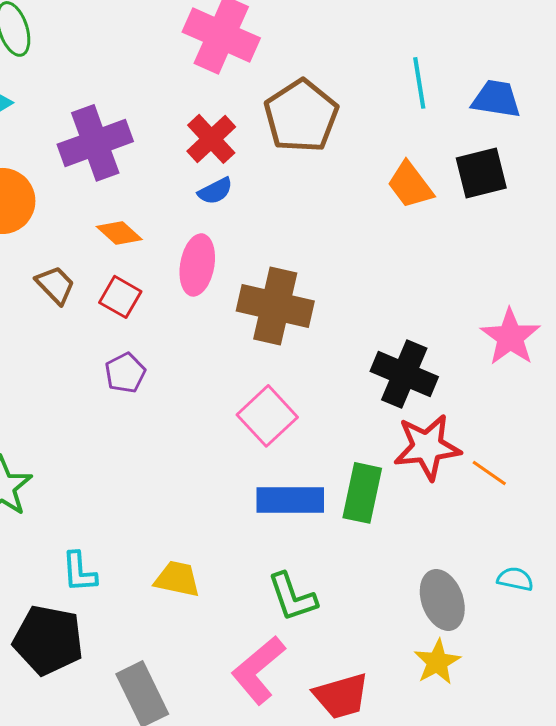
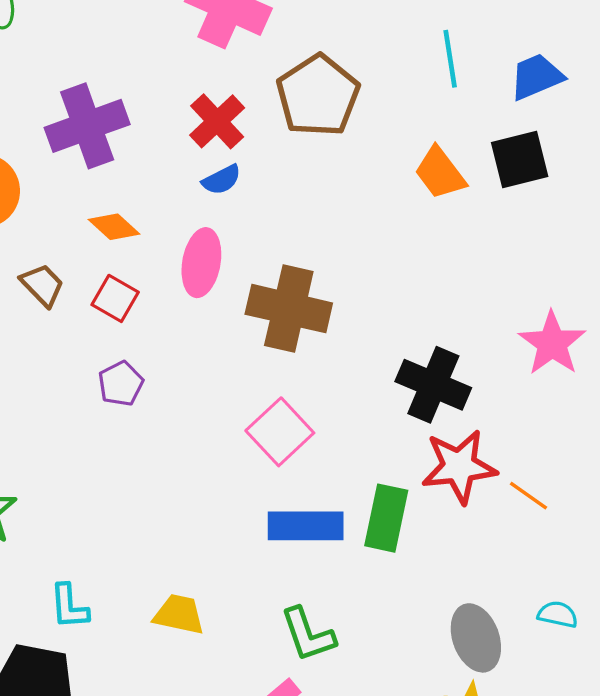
blue trapezoid: (496, 99) -> (536, 77), turned -32

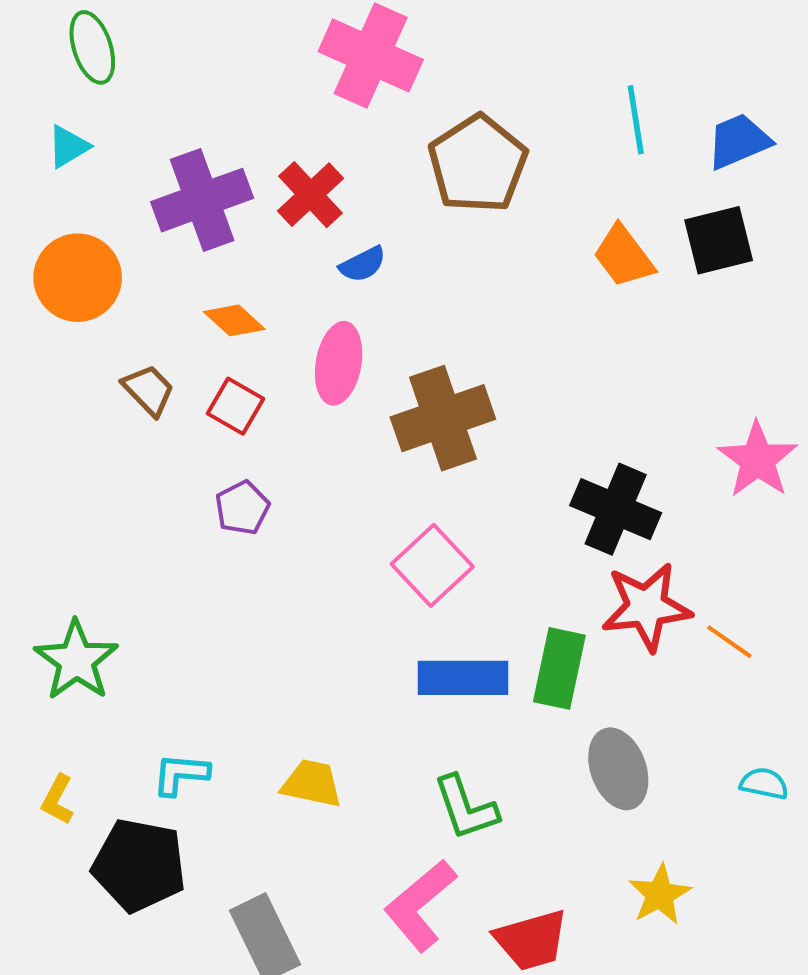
red cross: (217, 121) -> (310, 195), moved
brown cross: (289, 309) -> (443, 418), turned -32
cyan L-shape: (69, 607) -> (181, 774), turned 99
gray ellipse: (476, 638) -> (618, 769), moved

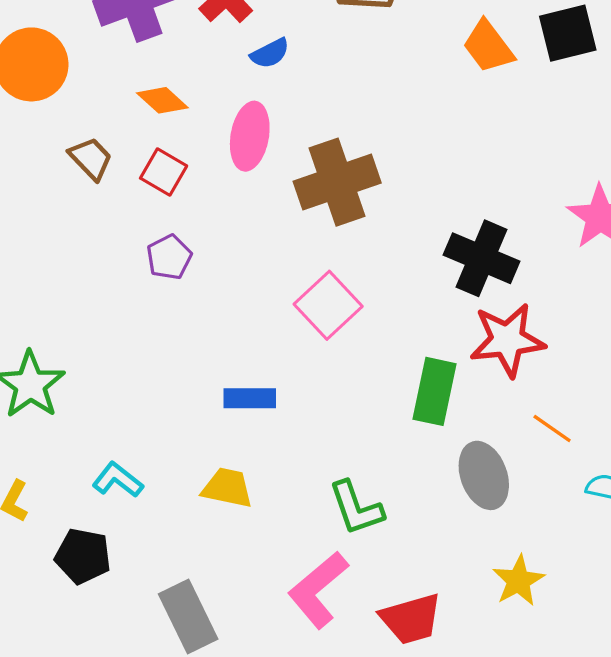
orange line: (729, 642) -> (552, 428), moved
blue rectangle: (463, 678) -> (250, 398), moved, size x0.7
cyan L-shape: (181, 774) -> (118, 480), turned 33
black pentagon: (139, 865) -> (83, 556), size x0.7

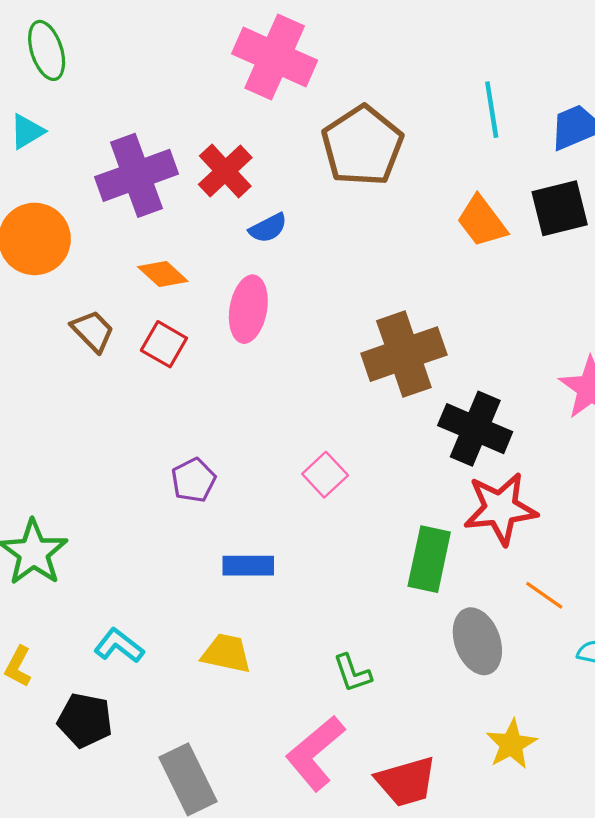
brown cross: (337, 182) -> (404, 354), moved
purple pentagon: (169, 257) -> (194, 480), moved
pink square: (328, 305) -> (325, 475), size x0.7
green L-shape: (356, 508) -> (352, 673), size x0.7

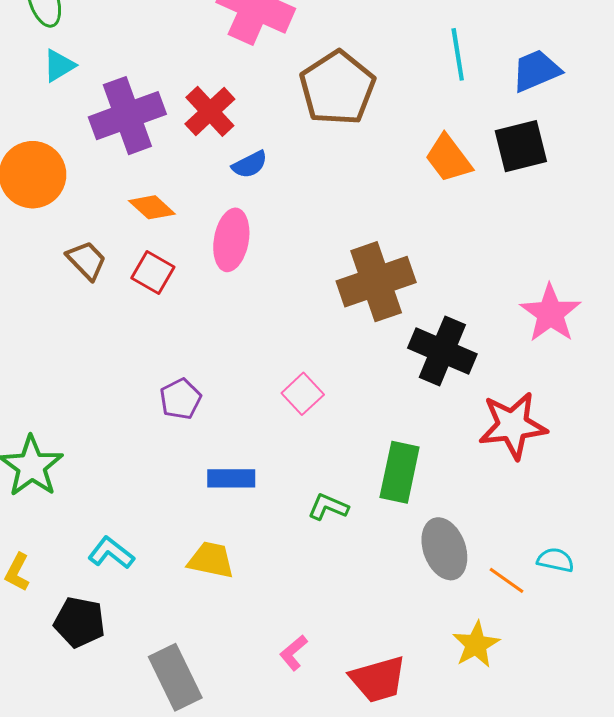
cyan triangle: (27, 132) -> (59, 66), moved
red star: (500, 509) -> (513, 425), moved
orange line: (544, 595) -> (507, 580), moved
green L-shape: (352, 673) -> (328, 507), moved, turned 132
pink L-shape: (315, 753) -> (294, 653), size x0.5

